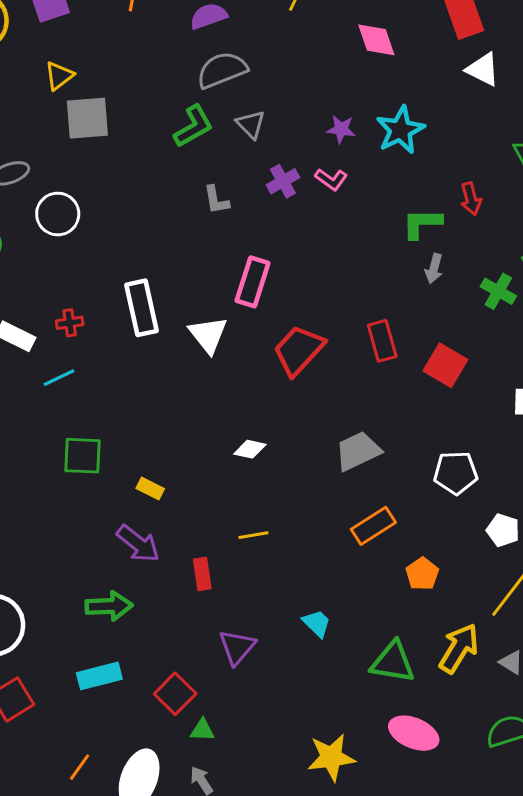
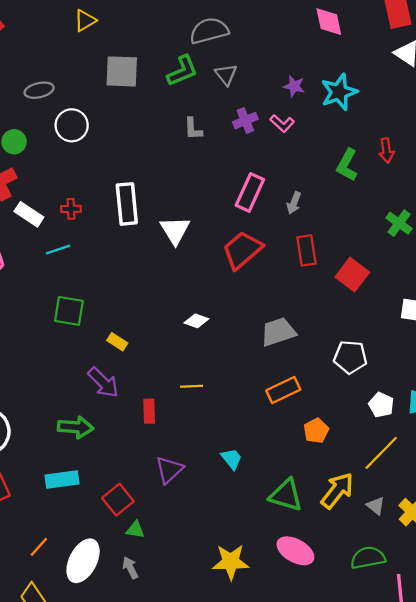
gray square: (87, 118) -> (122, 71), moved
green L-shape: (422, 223) -> (347, 165), turned -68
gray arrow: (434, 269) -> (294, 203), moved
pink rectangle: (253, 282) -> (250, 192), moved

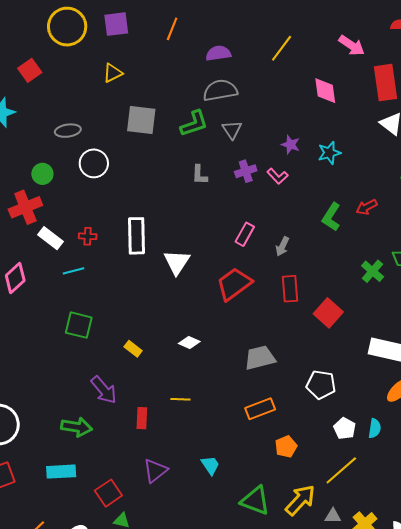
cyan star: (339, 92) -> (329, 153), size x0.7
red arrow: (386, 151) -> (367, 207), turned 65
pink rectangle: (250, 192) -> (245, 234), size x0.7
yellow rectangle: (117, 342) -> (133, 349), moved
gray triangle: (376, 506) -> (333, 516), turned -42

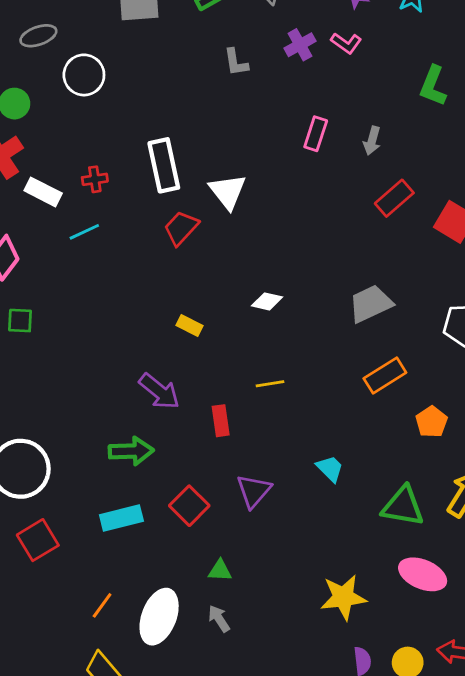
red trapezoid: (234, 284) -> (181, 228), moved, size x0.7
red rectangle: (290, 289) -> (394, 198), turned 64
green square: (79, 325) -> (20, 321), moved, size x0.7
red square: (108, 493) -> (189, 506), moved

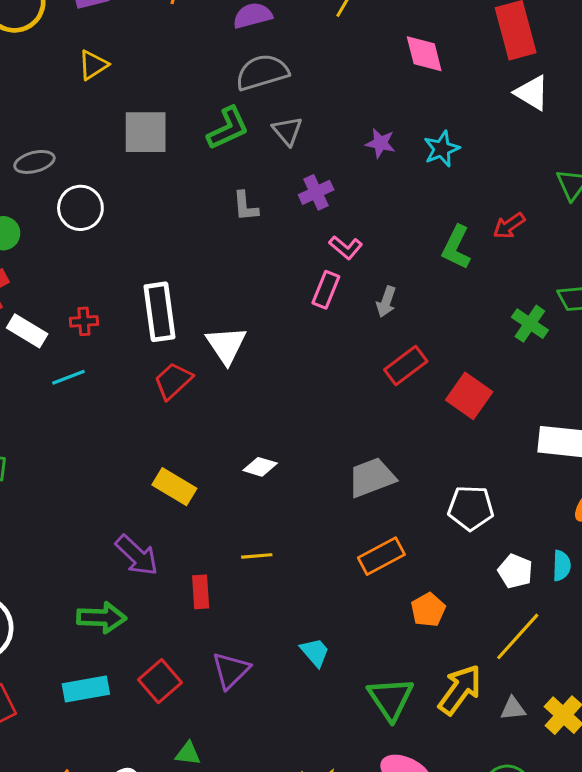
pink L-shape: (346, 43) -> (346, 247), moved
yellow rectangle: (189, 325) -> (174, 487), size x1.5
green triangle: (403, 506) -> (391, 699), turned 42

